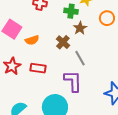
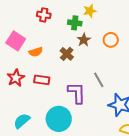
orange circle: (107, 18) -> (111, 40), moved
gray line: (80, 58) -> (99, 80), moved

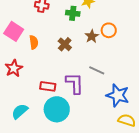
brown star: (84, 40) -> (92, 36), moved
orange semicircle: (36, 52) -> (34, 42), turned -80
red rectangle: (42, 80) -> (48, 86), moved
gray line: (99, 80) -> (97, 70), turned -35

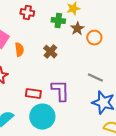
brown star: (92, 36) -> (77, 29), moved
gray line: (97, 70) -> (95, 78), moved

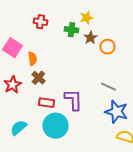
brown cross: (50, 52) -> (38, 78), moved

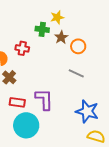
red cross: (40, 22) -> (22, 48), moved
gray line: (108, 87) -> (76, 73), moved

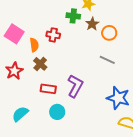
purple L-shape: (44, 99) -> (75, 86), turned 30
cyan circle: (26, 125) -> (57, 112), size x0.6

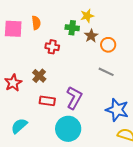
pink square: (14, 34) -> (13, 29), moved, turned -30
orange semicircle: (34, 45) -> (36, 23), moved
cyan circle: (57, 112) -> (68, 129), moved, size x1.6

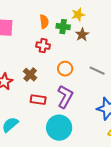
orange semicircle: (36, 23) -> (44, 22), moved
orange circle: (108, 45) -> (65, 69), moved

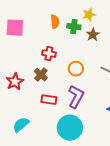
red cross: (43, 46) -> (49, 54), moved

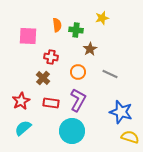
yellow star: (89, 15) -> (102, 18), moved
pink square: (15, 28) -> (28, 36), moved
brown star: (93, 35) -> (90, 49), moved
red star: (15, 82) -> (21, 101), moved

